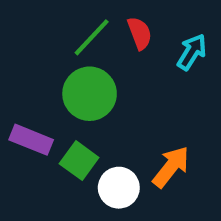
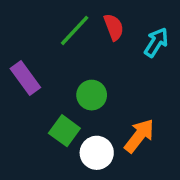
green circle: (90, 94) -> (92, 95), moved, size x0.7
purple rectangle: (31, 140) -> (25, 78), moved, turned 32

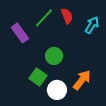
purple rectangle: (25, 78) -> (20, 33), moved

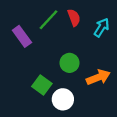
green circle: (54, 56) -> (70, 63), moved
orange arrow: (82, 80) -> (98, 77), moved, turned 30

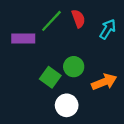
purple rectangle: (22, 36) -> (23, 39), turned -55
green square: (42, 85) -> (50, 77), moved

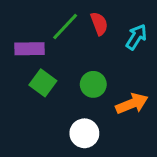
green square: (50, 77) -> (43, 83), moved

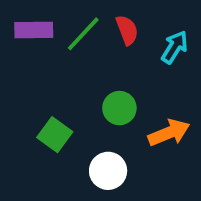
purple rectangle: (30, 49) -> (34, 30), moved
green square: (43, 83) -> (55, 135), moved

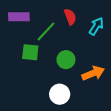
green line: (83, 34) -> (46, 31), moved
green square: (55, 135) -> (30, 52), moved, turned -30

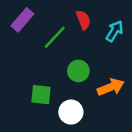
purple rectangle: (19, 17) -> (22, 20), turned -48
green square: (30, 52) -> (41, 95), moved

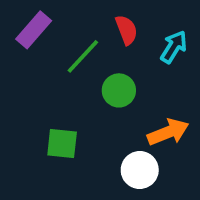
green circle: (78, 71) -> (119, 90), moved
white circle: (71, 112) -> (140, 170), moved

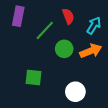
purple rectangle: (34, 30) -> (18, 16), turned -30
orange arrow: (168, 132) -> (91, 51), moved

